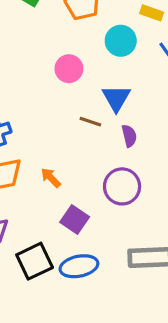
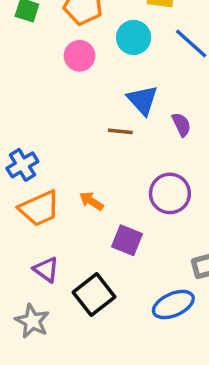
pink circle: (69, 69) -> (80, 56), moved
purple semicircle: (129, 136) -> (181, 125), moved
blue ellipse: (79, 266) -> (173, 305), moved

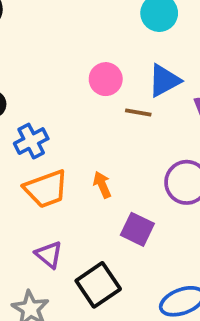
pink circle: (80, 56) -> (106, 79), moved
blue triangle: (142, 100) -> (164, 80), turned 40
orange arrow: (91, 201) -> (102, 185), turned 30

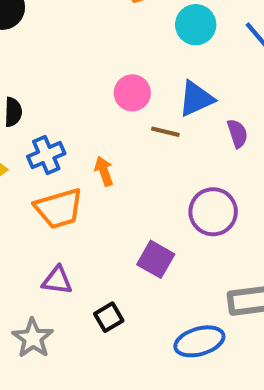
orange arrow: (102, 185) -> (104, 171), moved
purple triangle: (49, 255) -> (57, 280), turned -36
black square: (98, 285) -> (109, 317), size x0.6

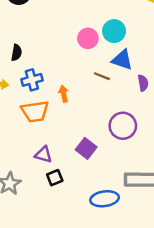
cyan circle: (196, 25) -> (114, 31), moved
pink circle: (132, 93) -> (88, 38), moved
blue triangle: (196, 99) -> (122, 60), turned 35
purple triangle: (57, 280) -> (43, 155), moved

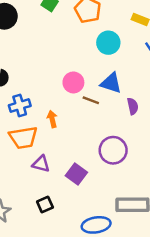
cyan circle: (114, 31) -> (108, 43), moved
pink circle: (88, 38) -> (73, 82), moved
purple triangle: (43, 155) -> (41, 164), moved

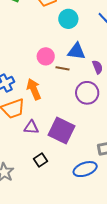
orange arrow: (52, 119) -> (34, 89), size x1.5
purple circle: (113, 150) -> (87, 93), moved
purple square: (76, 174) -> (62, 131), size x1.5

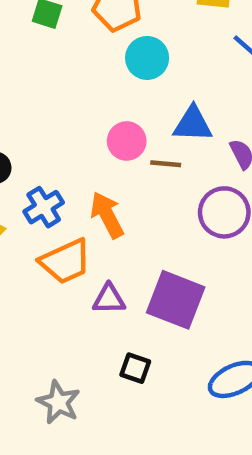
cyan circle: (68, 19) -> (147, 58), moved
black square: (40, 160) -> (135, 368), turned -32

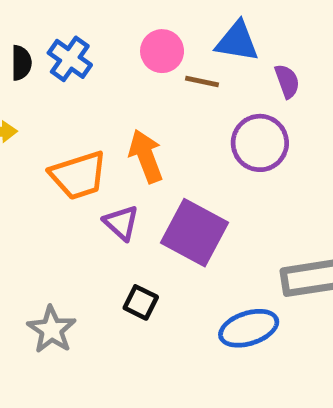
blue cross: (44, 207) -> (70, 59), moved, turned -30
orange arrow: (107, 215) -> (146, 156), moved
purple triangle: (109, 299) -> (121, 223), turned 36

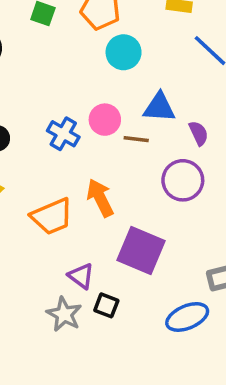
blue cross: (70, 59) -> (63, 134), moved
purple triangle: (121, 223) -> (81, 276), moved
gray star: (52, 330) -> (64, 314), moved

